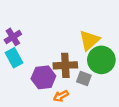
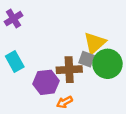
purple cross: (13, 37) -> (14, 19), moved
gray square: (84, 78) -> (87, 59), moved

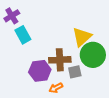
gray square: (87, 59) -> (75, 72), moved, turned -32
cyan rectangle: (15, 61) -> (23, 35), moved

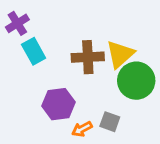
brown cross: (60, 60) -> (88, 57), moved
gray square: (75, 72) -> (110, 122), moved, turned 32

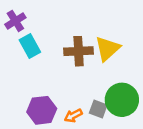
green circle: (136, 81) -> (122, 100), moved
purple hexagon: (58, 104) -> (42, 110), moved

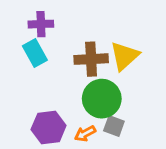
purple cross: (15, 21) -> (41, 24), moved, turned 30
green circle: (122, 100) -> (102, 99), moved

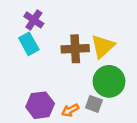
purple cross: (41, 24) -> (34, 20), turned 36
green circle: (102, 99) -> (109, 81), moved

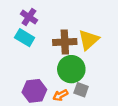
cyan rectangle: (29, 44) -> (25, 38), turned -30
green circle: (109, 81) -> (71, 69), moved

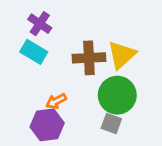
green circle: (71, 69) -> (117, 95), moved
orange arrow: (60, 95) -> (56, 101), moved

